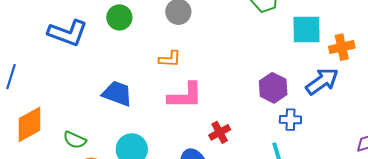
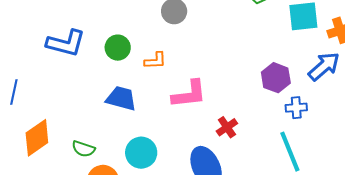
green circle: (119, 17) -> (118, 48), moved
orange L-shape: (170, 59) -> (155, 61), moved

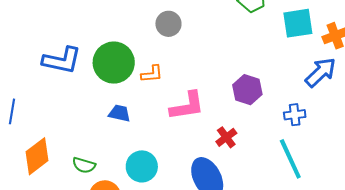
green circle: (118, 48) -> (114, 63), size x1.6
purple hexagon: (276, 78) -> (247, 90), moved
blue trapezoid: (121, 98) -> (119, 113), size x0.7

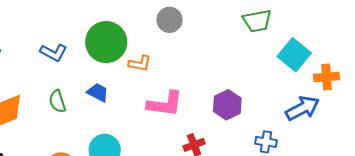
cyan square: (298, 23) -> (294, 55), turned 32
blue L-shape: (62, 60) -> (53, 53), moved, size x0.7
green semicircle: (84, 165) -> (57, 101), moved, turned 40

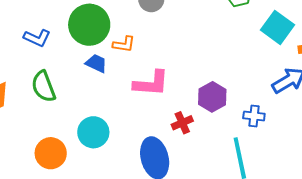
blue trapezoid: (98, 92) -> (96, 63), moved
green semicircle: (57, 101) -> (44, 87), size x1.4
purple hexagon: (227, 105) -> (212, 97), moved

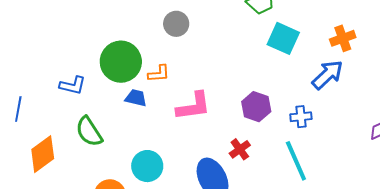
cyan square: (278, 27) -> (283, 38), moved
red cross: (182, 123) -> (240, 149), moved

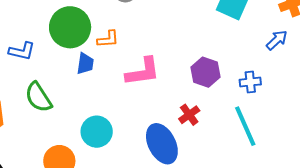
blue arrow: (328, 75) -> (277, 40), size x0.7
blue trapezoid: (136, 98) -> (85, 64), turned 85

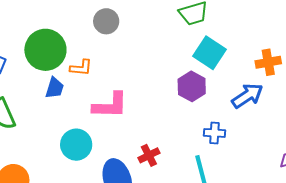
blue arrow: (277, 40) -> (247, 96), size x1.4
purple hexagon: (205, 72) -> (192, 86), moved
cyan circle: (97, 132) -> (76, 145), moved

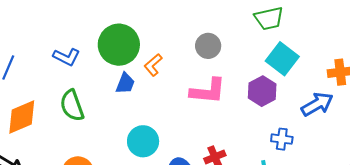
gray circle: (106, 21) -> (208, 46), moved
orange L-shape: (81, 68) -> (153, 65), turned 130
pink L-shape: (110, 105) -> (208, 91), moved

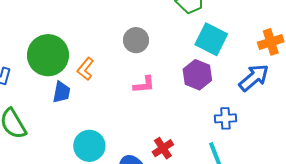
pink L-shape: (208, 91) -> (144, 85), size x0.6

